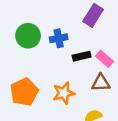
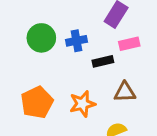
pink rectangle: (105, 59) -> (129, 44), moved, turned -54

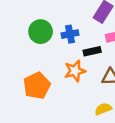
orange star: (82, 104) -> (75, 71), moved

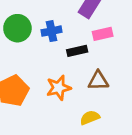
orange star: (75, 71) -> (59, 88), moved

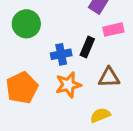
blue cross: (52, 31) -> (61, 54), moved
black rectangle: (77, 51) -> (87, 47), turned -54

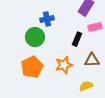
green circle: (26, 24) -> (35, 37), moved
blue cross: (61, 54) -> (47, 19), moved

